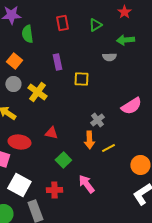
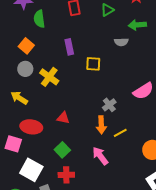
green square: (63, 160) -> (62, 150), moved
pink arrow: (86, 184) -> (100, 156), moved

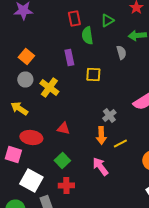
green semicircle: (39, 19) -> (87, 36), moved
gray semicircle: (121, 42) -> (121, 52), turned -104

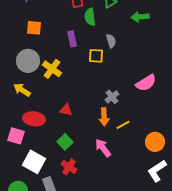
gray semicircle: (121, 52) -> (111, 41), moved
orange square: (26, 56) -> (34, 28), moved, turned -35
gray circle: (25, 80) -> (28, 61), size x1.5
red cross: (66, 186) -> (69, 167), turned 35

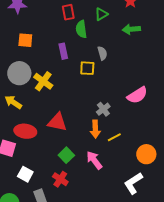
red triangle: (66, 110) -> (57, 122), size x1.5
green square: (65, 142) -> (66, 155), moved
white square: (34, 162) -> (25, 174), size x0.7
white L-shape: (157, 171) -> (133, 183), moved

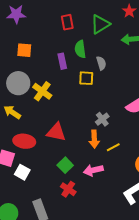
green triangle: (101, 14) -> (100, 24), size x1.5
green semicircle: (81, 29) -> (80, 49), moved
pink arrow: (94, 160) -> (93, 170), turned -66
white square: (25, 174) -> (22, 172), moved
red cross: (60, 179) -> (68, 189), moved

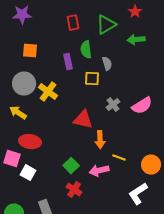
gray cross: (102, 119) -> (113, 105), moved
red triangle: (56, 132) -> (83, 120), moved
yellow line: (113, 147) -> (119, 158), moved, turned 48

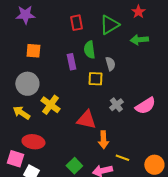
yellow cross: (48, 92) -> (50, 105), moved

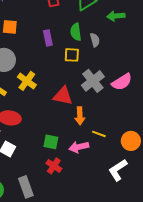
green semicircle: (89, 50) -> (76, 32), moved
gray semicircle: (110, 64) -> (95, 40), moved
gray cross: (116, 105) -> (93, 81), size x1.6
green square: (74, 166) -> (51, 142), turned -35

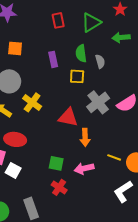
yellow line: (99, 134) -> (114, 157), moved

